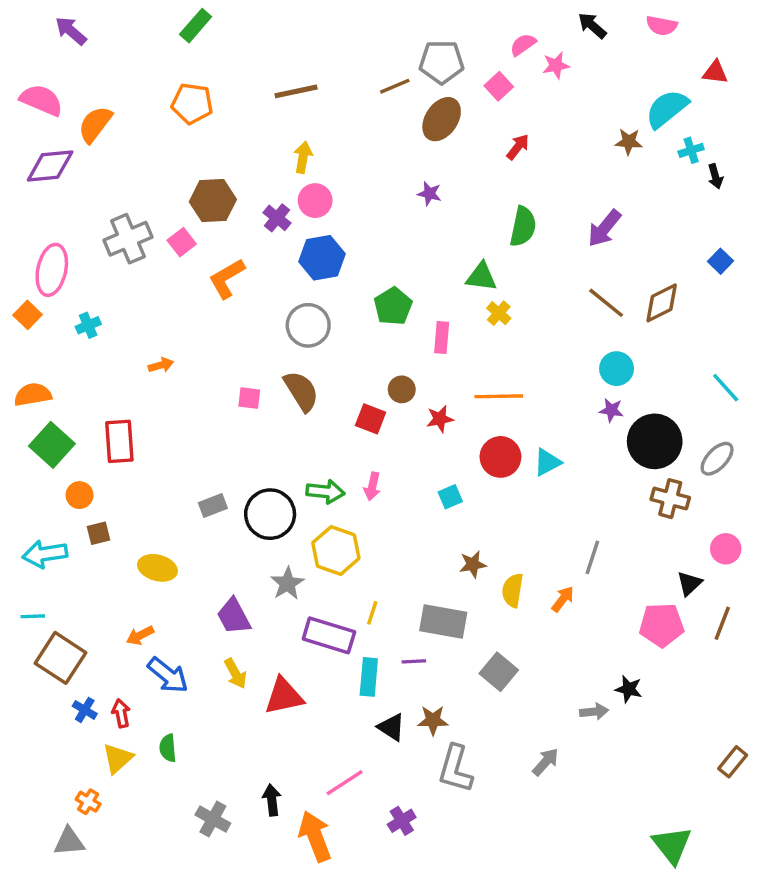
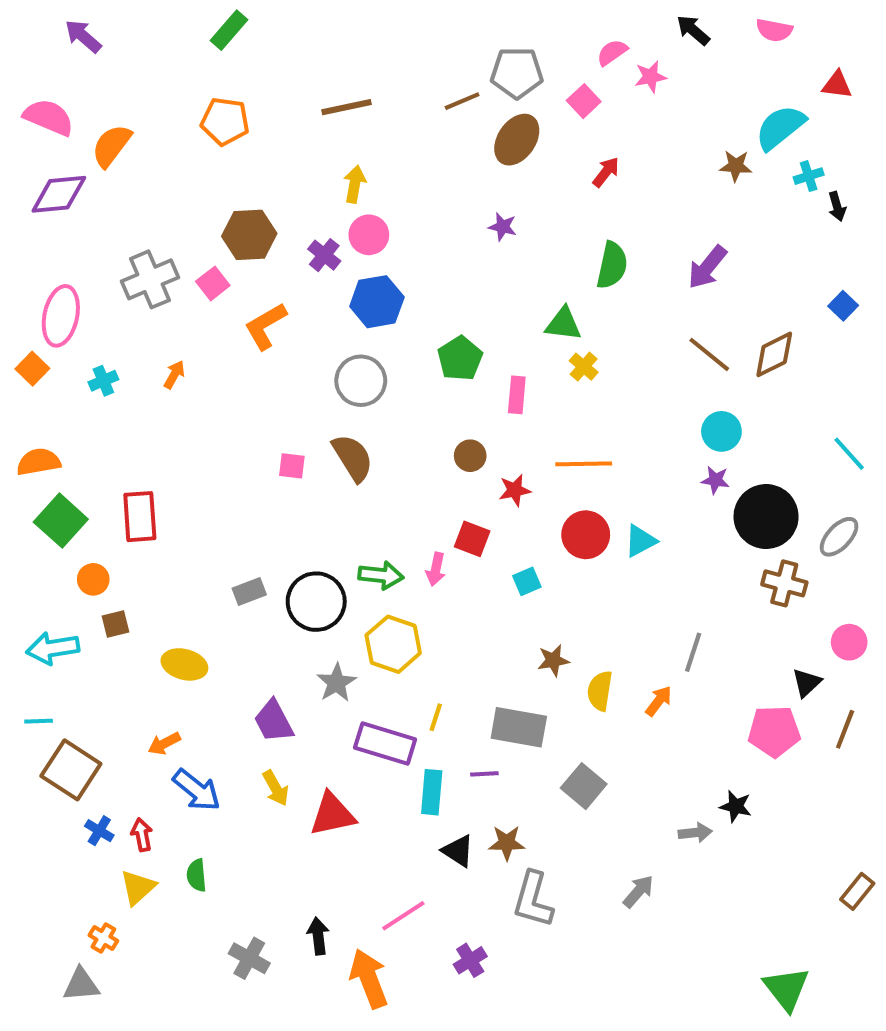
orange arrow: (161, 365) -> (174, 375), moved, turned -45
red square: (371, 419) -> (472, 539), moved

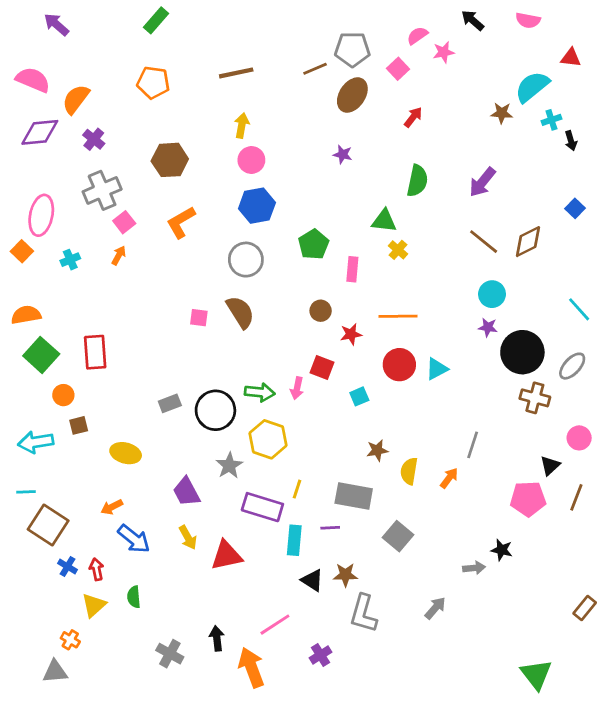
purple cross: (324, 255) -> (94, 139), moved
pink square: (213, 283) -> (124, 222), moved

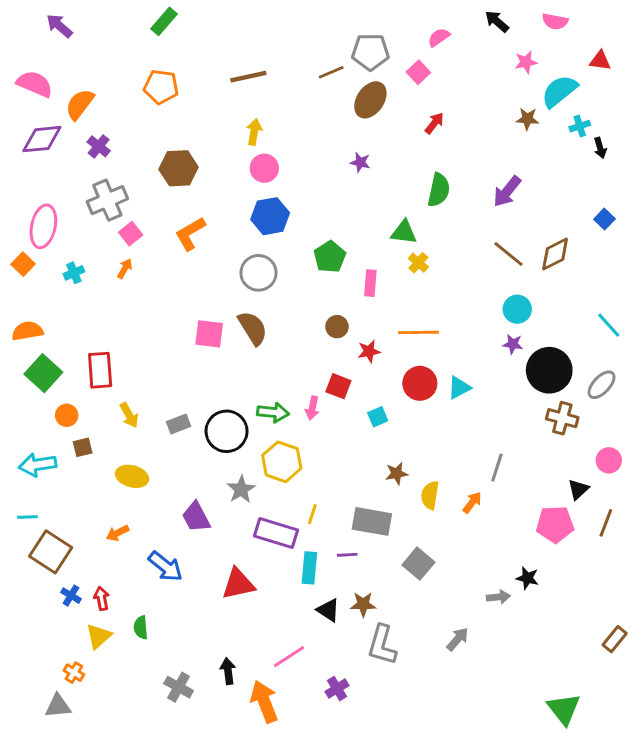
pink star: (444, 52) -> (526, 62), moved
pink square: (199, 318) -> (209, 334), size x1.5
yellow arrow: (188, 537) -> (129, 415), moved
blue arrow: (134, 539) -> (165, 566), moved

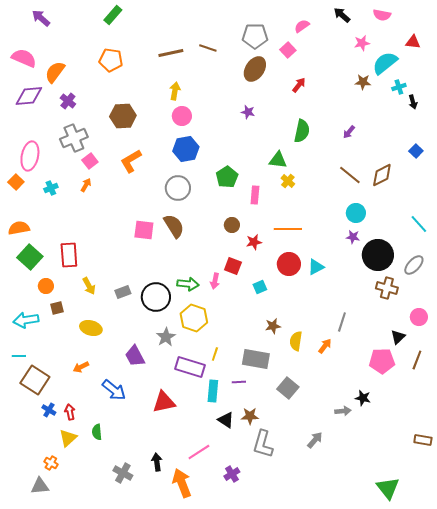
brown line: (331, 72) -> (208, 48), moved, turned 42
purple arrow: (507, 191) -> (349, 132), size x0.6
brown rectangle: (615, 639) -> (423, 440), turned 60

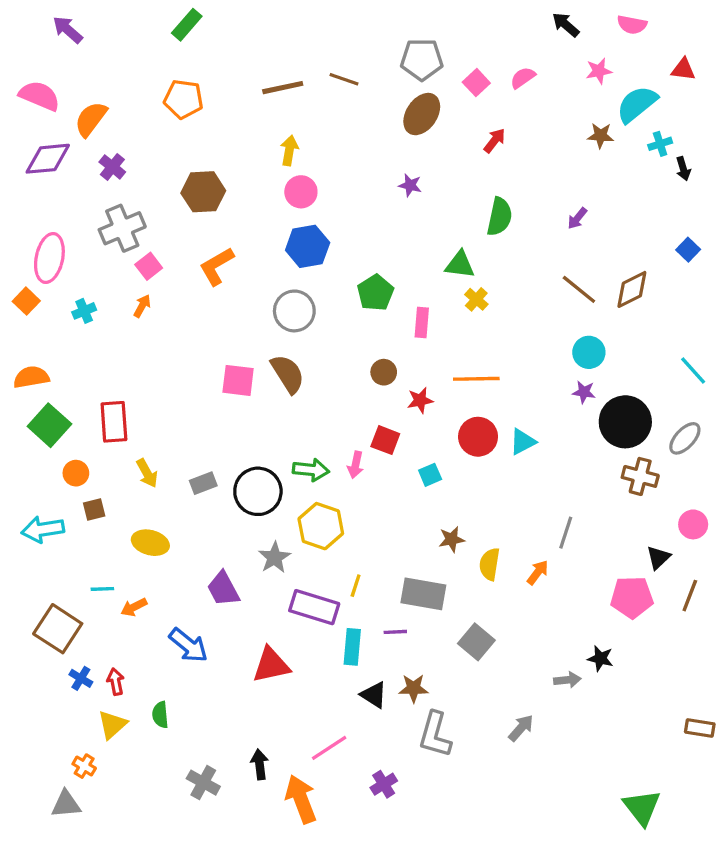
pink semicircle: (302, 26) -> (523, 78), moved
cyan line: (19, 356) -> (102, 589), moved

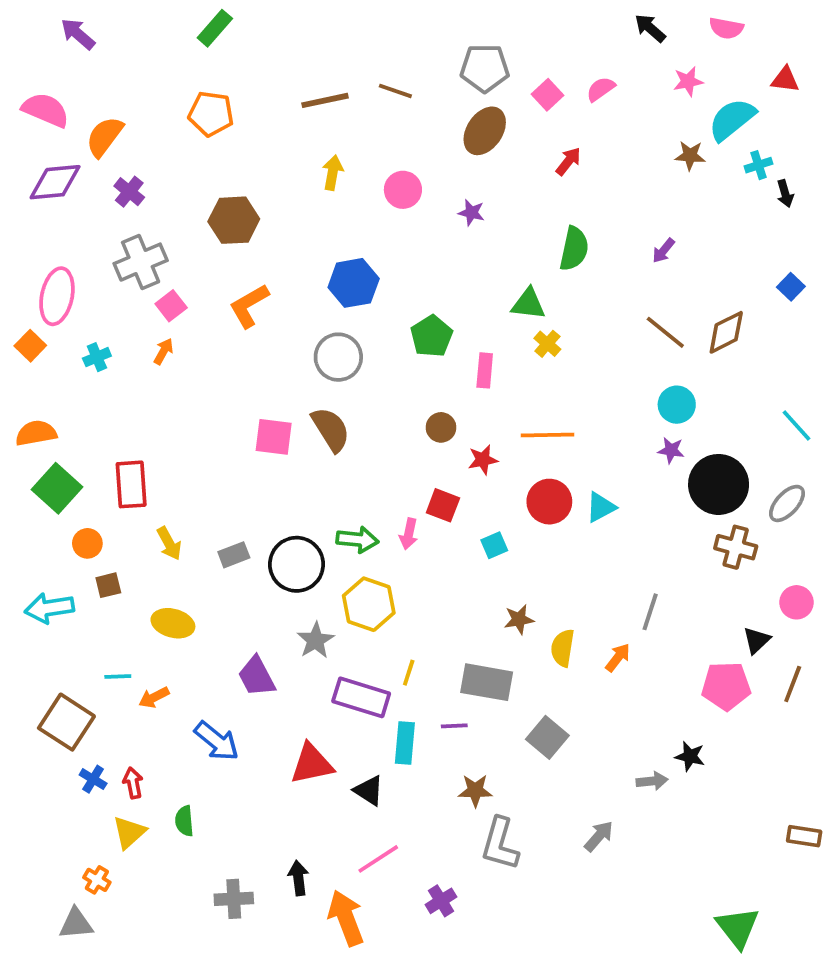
pink circle: (301, 192) -> (403, 190), moved
black triangle: (374, 695) -> (369, 791), moved
gray cross: (203, 783) -> (234, 899), turned -32

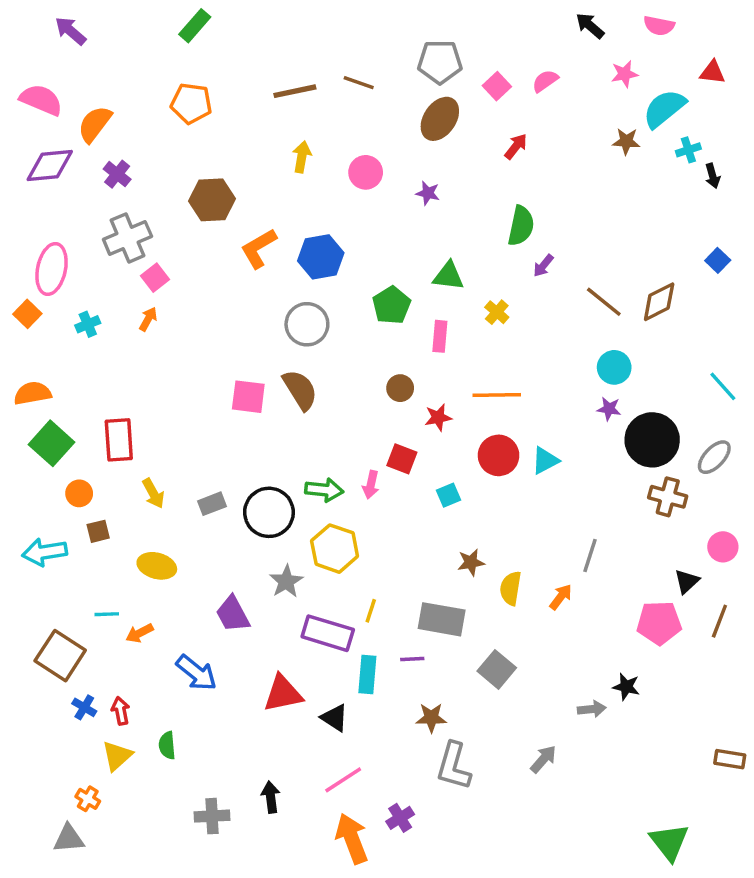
purple arrow: (663, 251) -> (543, 266), moved
green triangle: (528, 304) -> (448, 276), moved
orange L-shape: (249, 306) -> (259, 248), moved
orange arrow: (346, 918) -> (352, 839), moved

